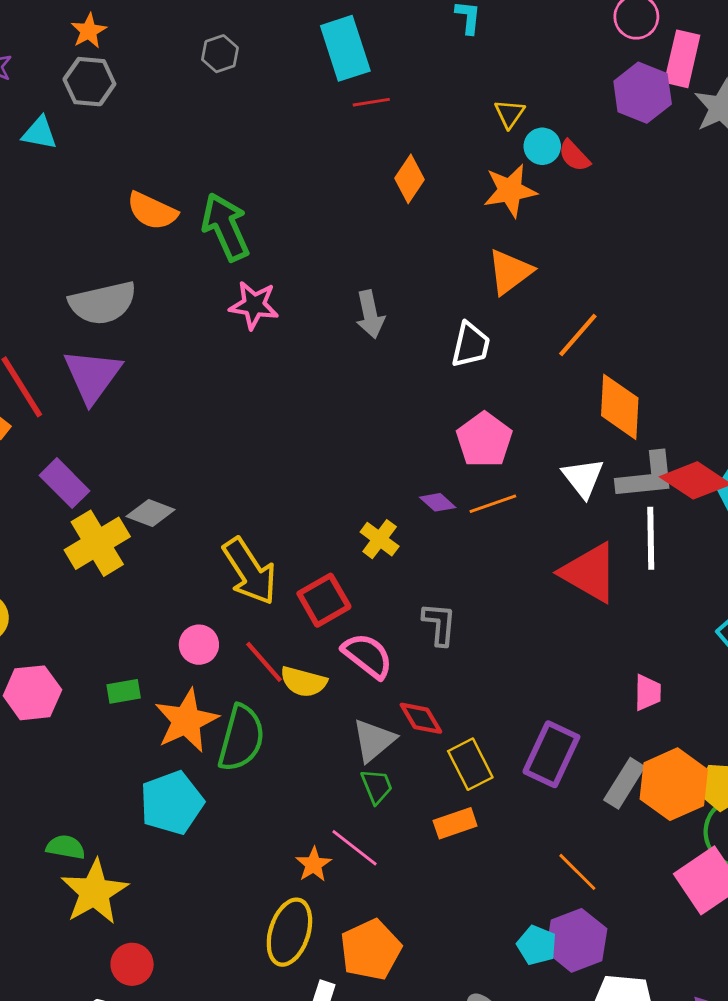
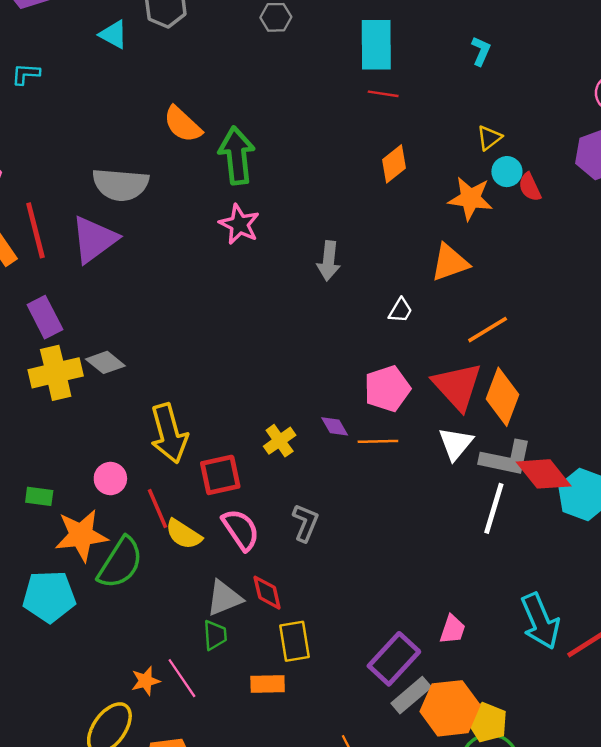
white trapezoid: (471, 345) -> (400, 310), size x0.7
red triangle: (589, 573) -> (457, 386), moved
purple rectangle: (551, 754) -> (394, 659), moved

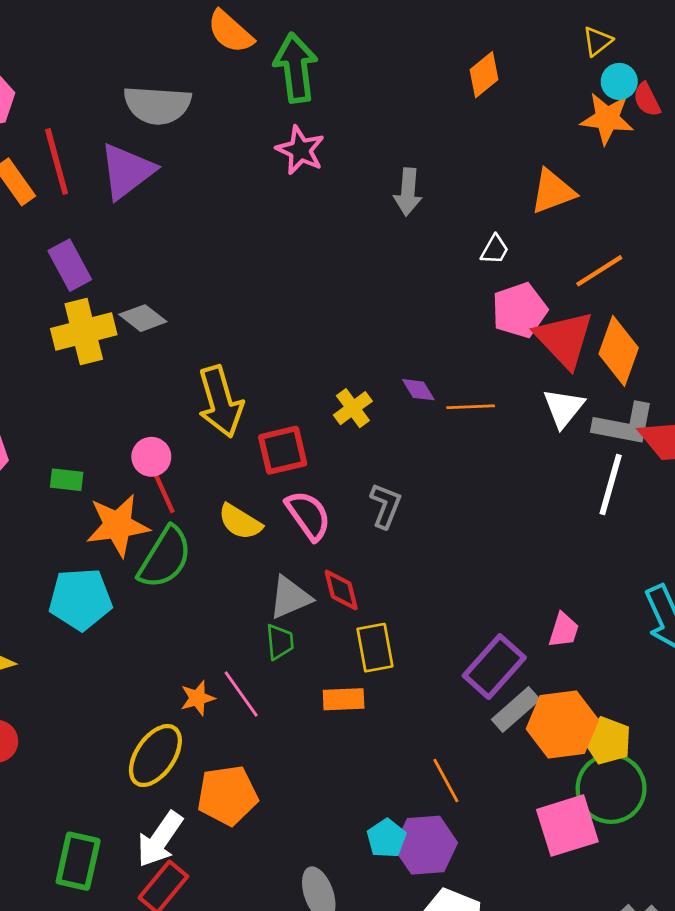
orange star: (470, 198) -> (607, 118), moved
pink pentagon: (387, 389) -> (519, 310), moved
red line: (157, 509) -> (163, 490), moved

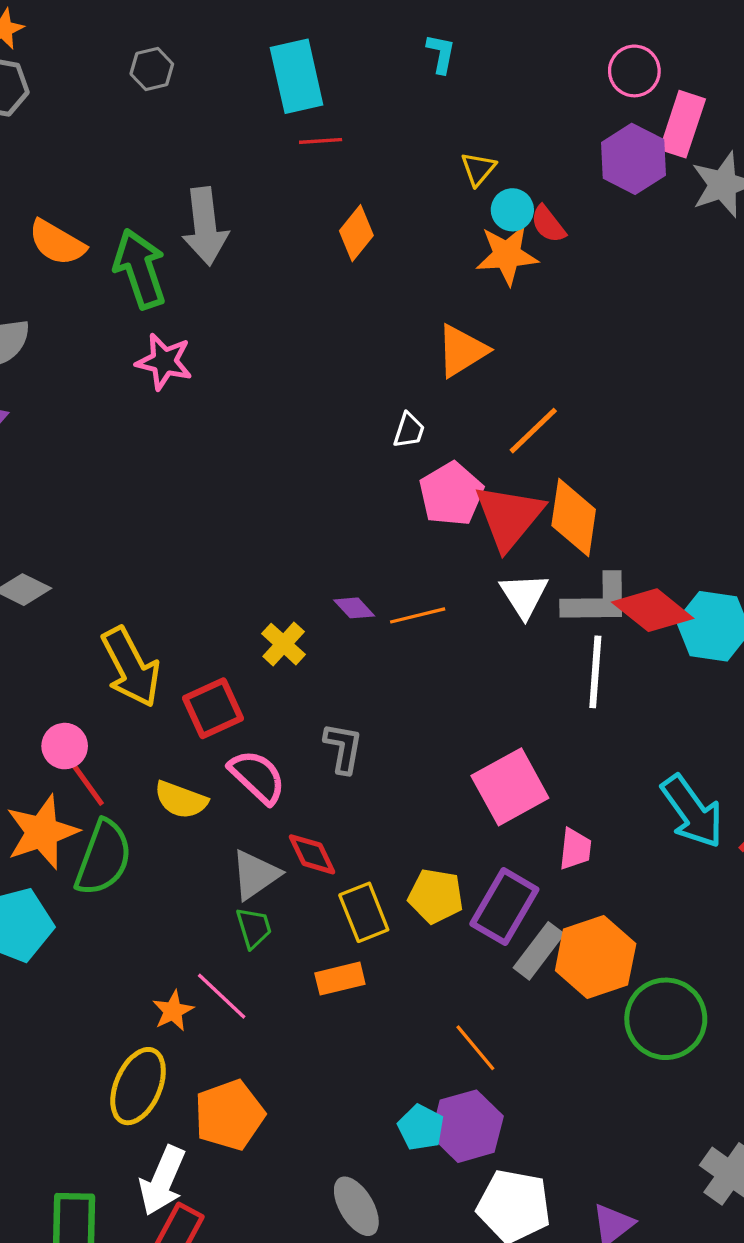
gray arrow: (408, 192) -> (205, 226), moved, size x1.4
red triangle: (564, 339) -> (509, 517), turned 34
yellow pentagon: (607, 741) -> (436, 896), moved
pink square: (567, 826) -> (510, 787), moved

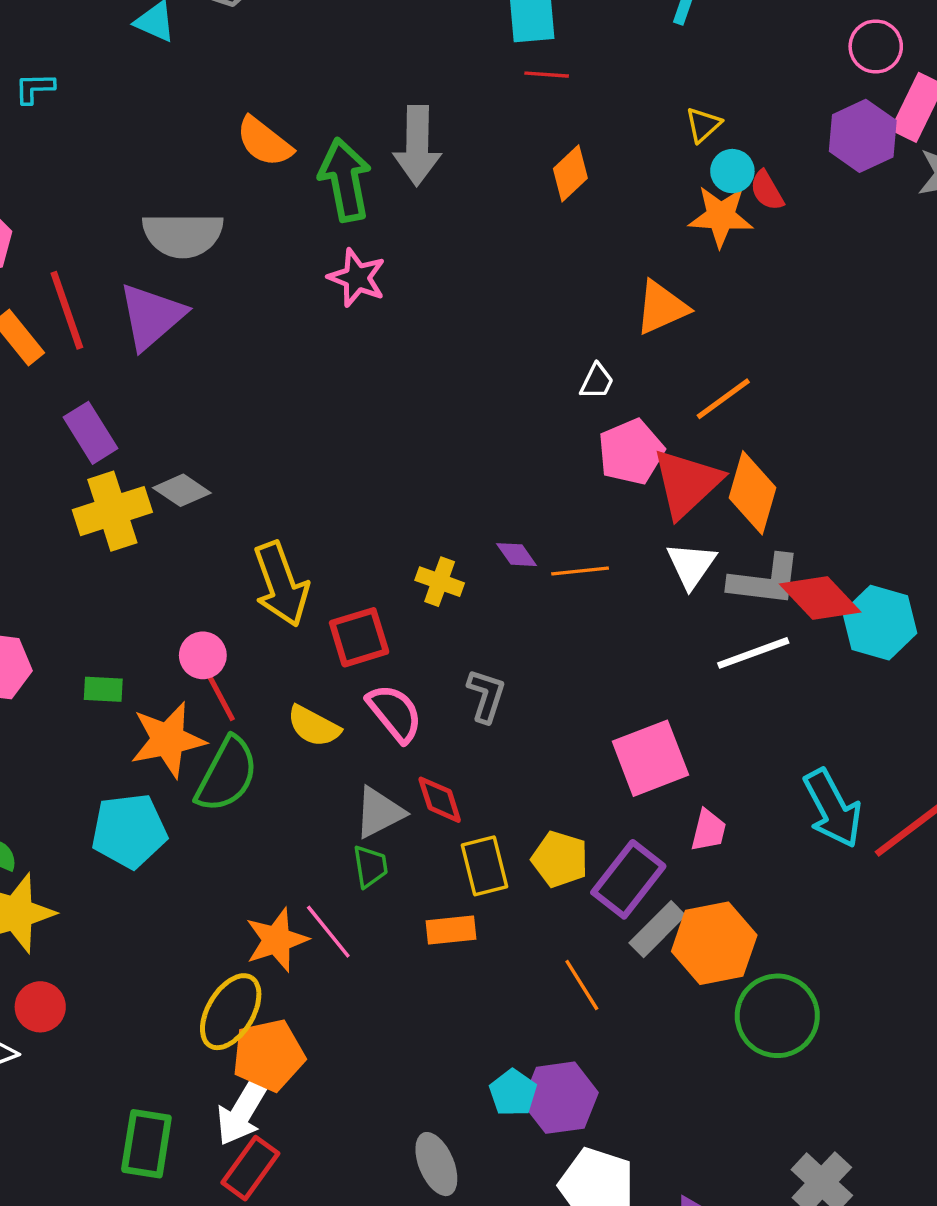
yellow cross: (284, 644) -> (440, 582), turned -30
white line: (595, 672) -> (753, 653), turned 58
orange star: (173, 1011) -> (277, 940), size x1.5
orange line: (475, 1048) -> (582, 985), moved
orange pentagon: (229, 1115) -> (269, 1055), moved

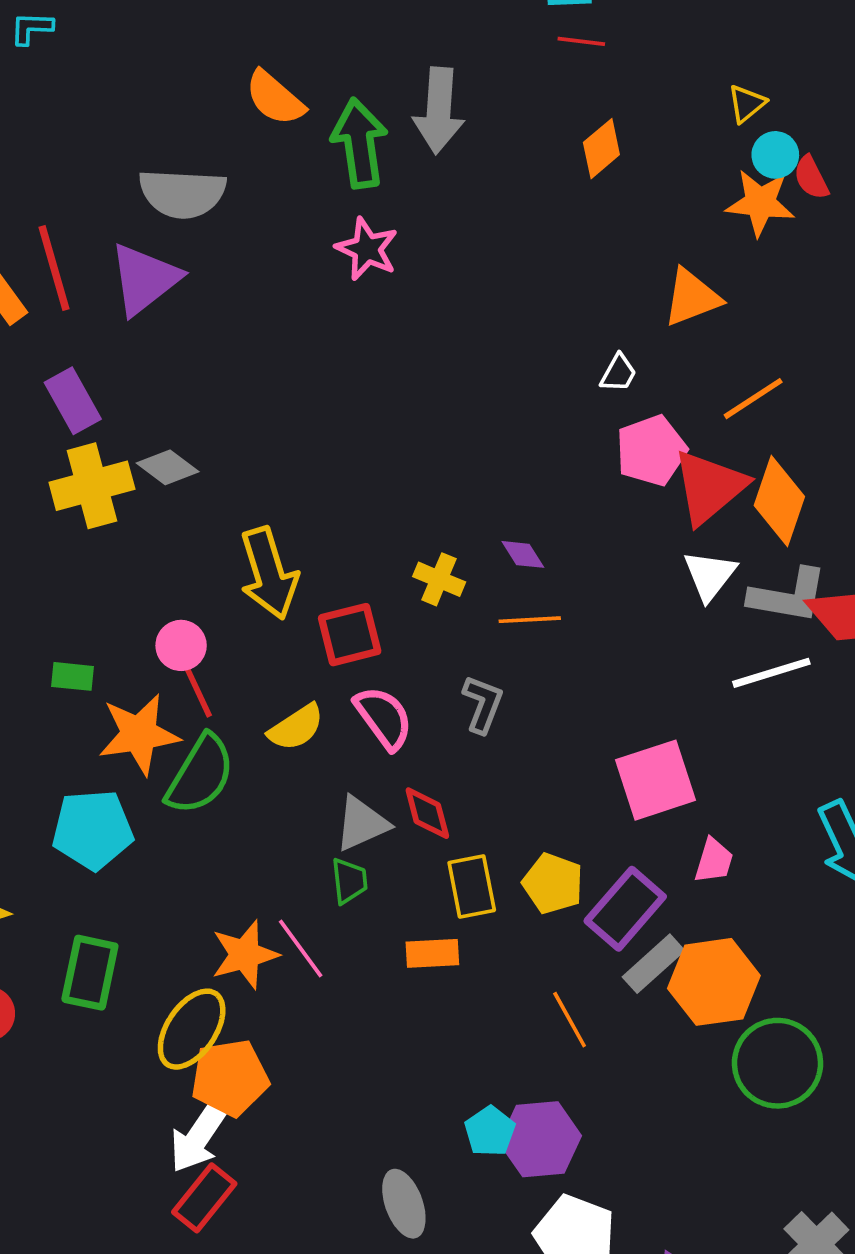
orange line: (580, 571) -> (530, 620), moved
yellow semicircle: (314, 726) -> (296, 727), turned -64
green rectangle: (146, 1144) -> (90, 973), moved

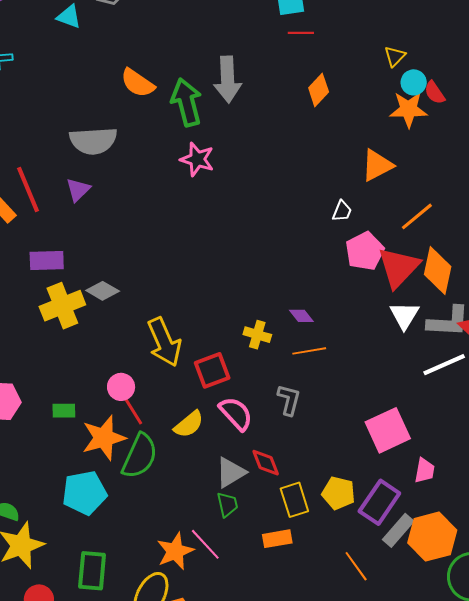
purple triangle: (145, 279) -> (78, 190), size x0.6
purple rectangle: (73, 401) -> (47, 261), turned -56

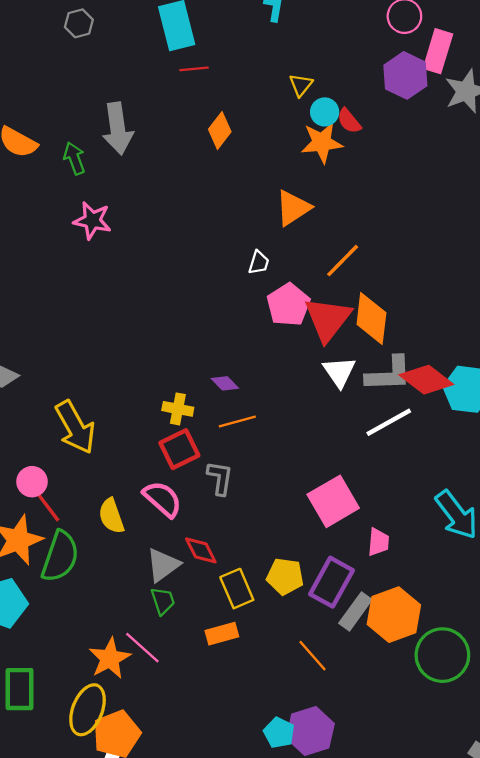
green arrow: (187, 102) -> (74, 158), size x0.6
red square: (212, 370) -> (179, 449), moved
yellow semicircle: (189, 424) -> (111, 516), turned 116

